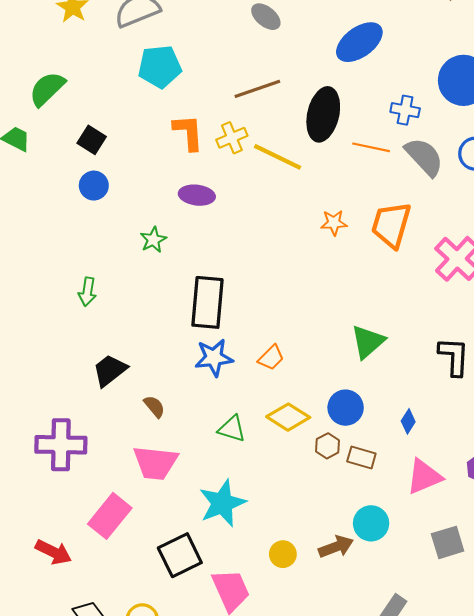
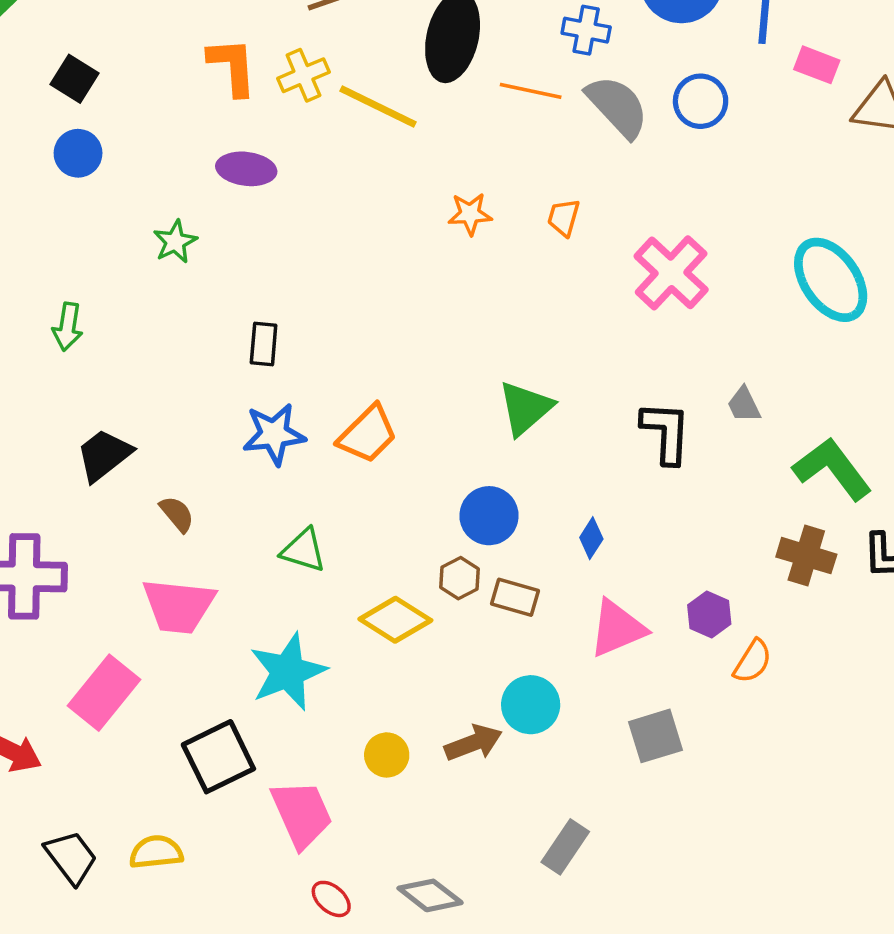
orange trapezoid: (391, 225) -> (564, 217), size x0.5
black rectangle: (207, 302) -> (264, 344), size x0.5
orange trapezoid: (271, 358) -> (368, 434), size x1.4
yellow diamond: (288, 417) -> (395, 620), moved

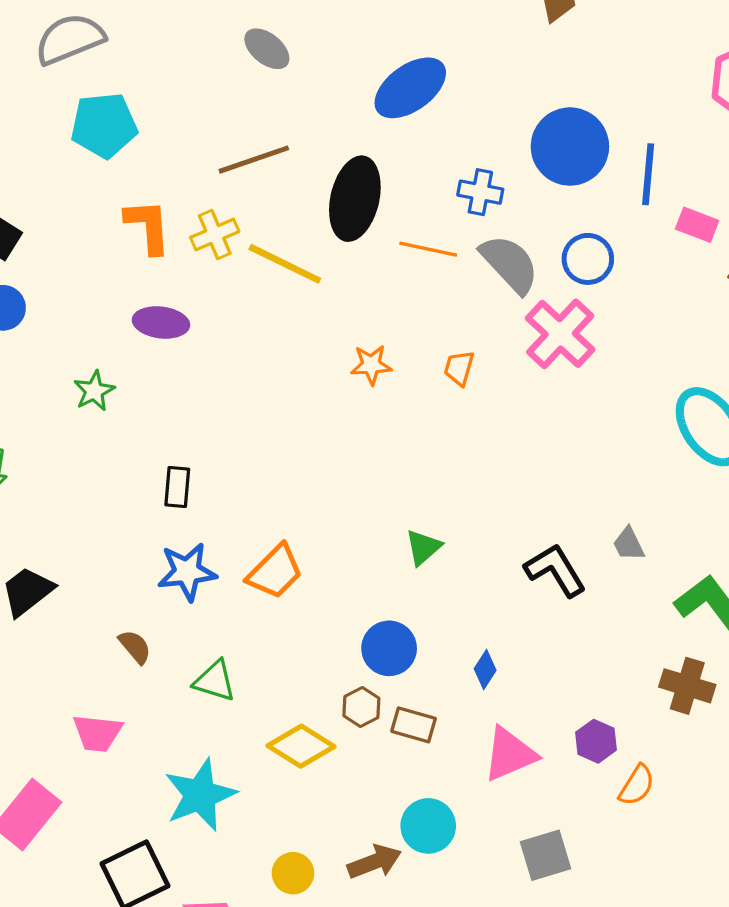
pink cross: (671, 273) -> (560, 334), moved
green triangle: (525, 408) -> (423, 547), size x0.7
black L-shape: (666, 432) -> (555, 570), turned -34
brown semicircle: (177, 514) -> (135, 647), moved
pink trapezoid: (179, 606) -> (97, 733), size x0.7

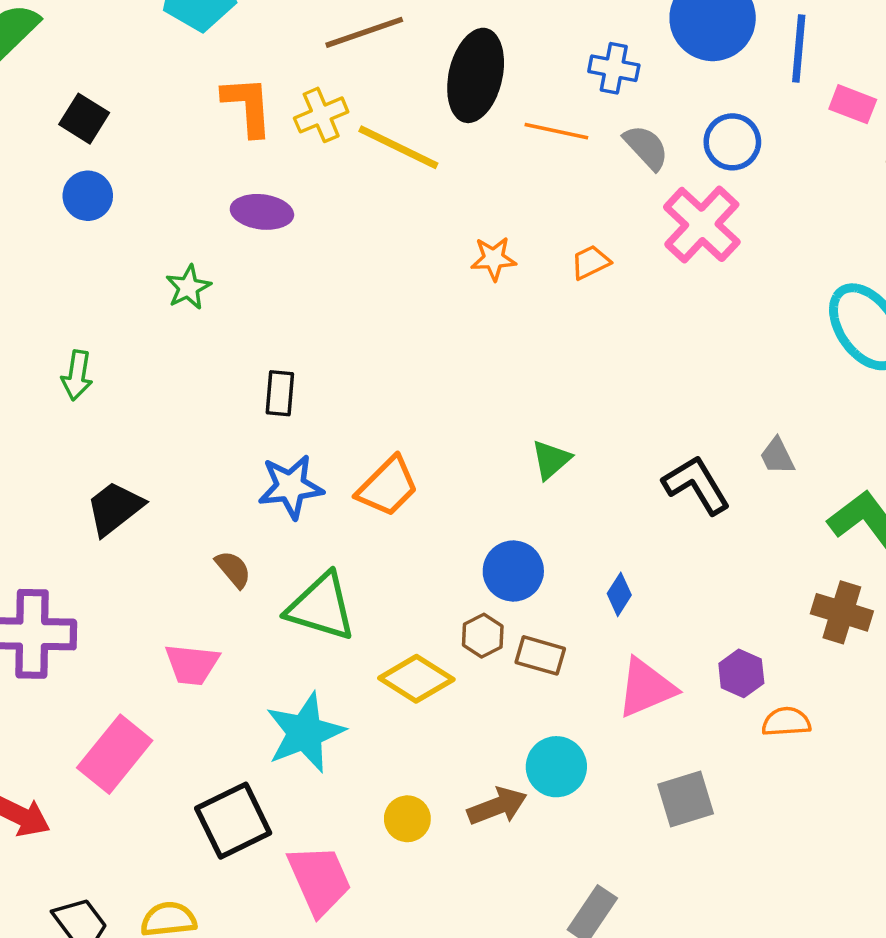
gray semicircle: (510, 264) -> (646, 147), size x0.7
orange trapezoid: (459, 368) -> (591, 262), turned 48
green triangle: (215, 681) -> (321, 607), size x1.5
orange semicircle: (637, 785) -> (786, 722), turned -126

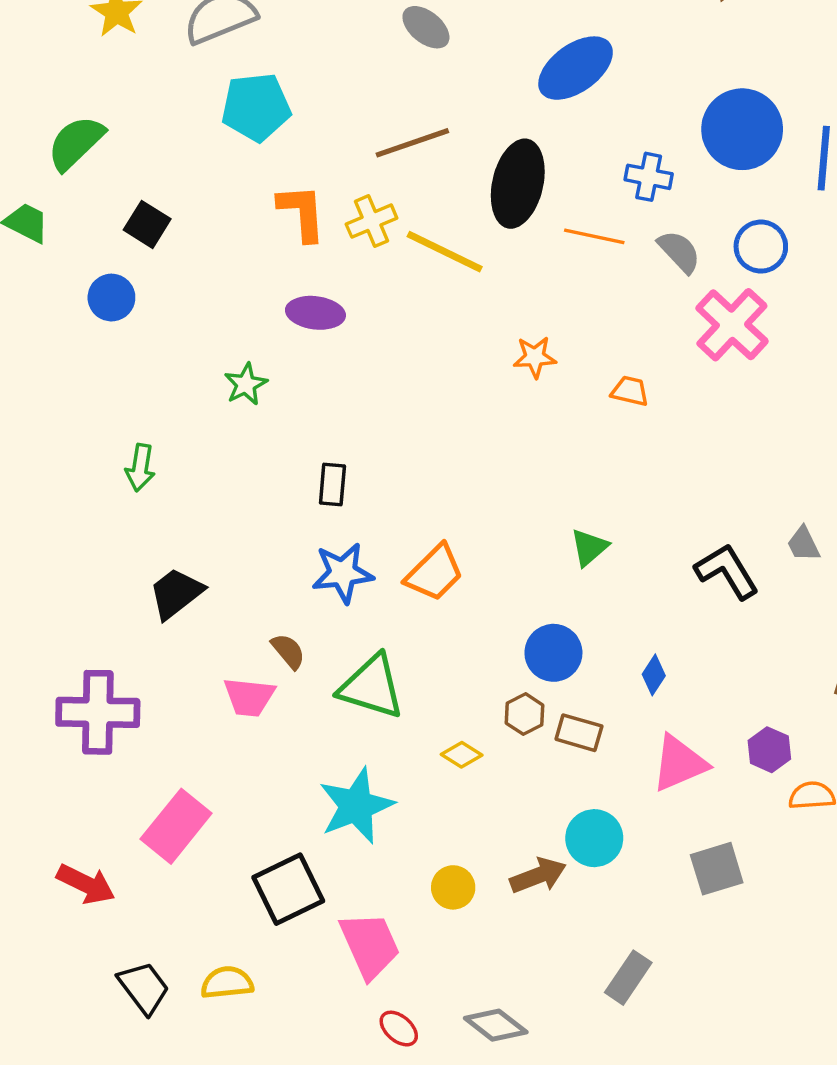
blue circle: (88, 196) -> (111, 298), moved
orange trapezoid: (591, 262) -> (630, 391), moved, turned 39
pink trapezoid: (192, 664) -> (249, 697), moved
yellow diamond: (416, 679) -> (462, 755), size x0.6

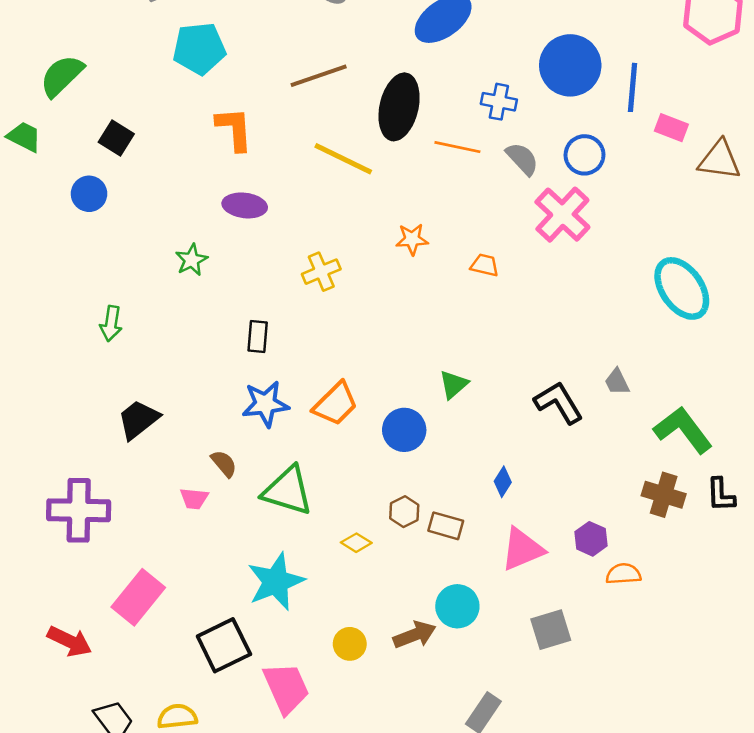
yellow cross: (372, 221) -> (321, 272), moved
blue circle: (553, 653) -> (404, 430), moved
pink trapezoid: (249, 697) -> (194, 499), size x0.7

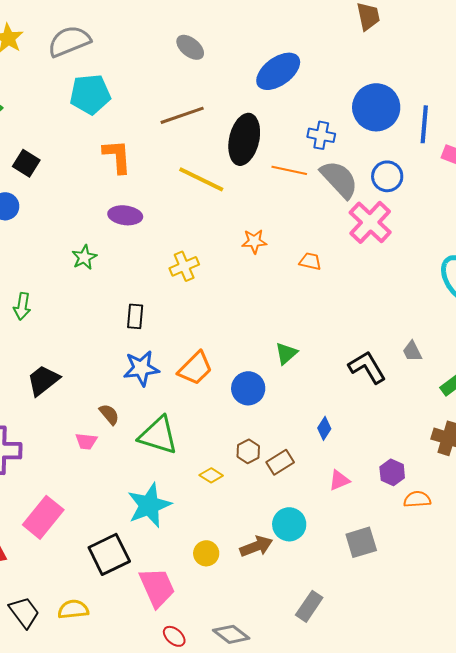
gray semicircle: (522, 159) -> (339, 179), size x1.5
brown rectangle: (446, 526) -> (280, 462), turned -48
pink triangle: (522, 549) -> (339, 480), size x0.6

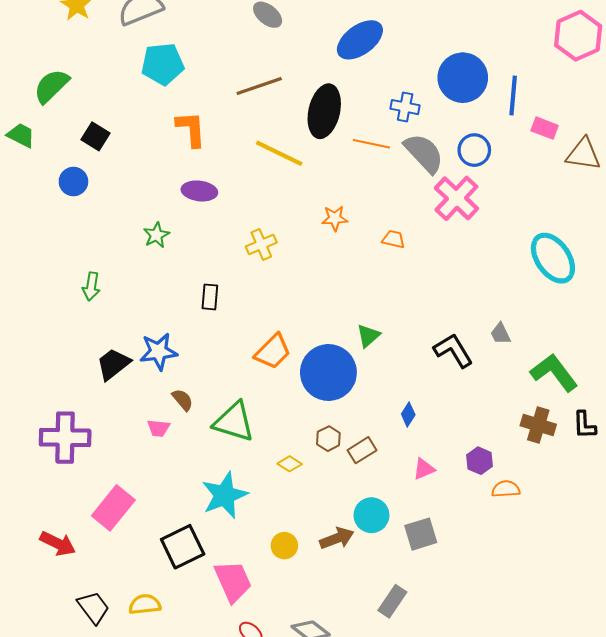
blue star: (141, 368) -> (158, 352), moved
blue circle: (248, 388) -> (328, 372), size x1.6
gray square: (361, 542) -> (421, 534), moved

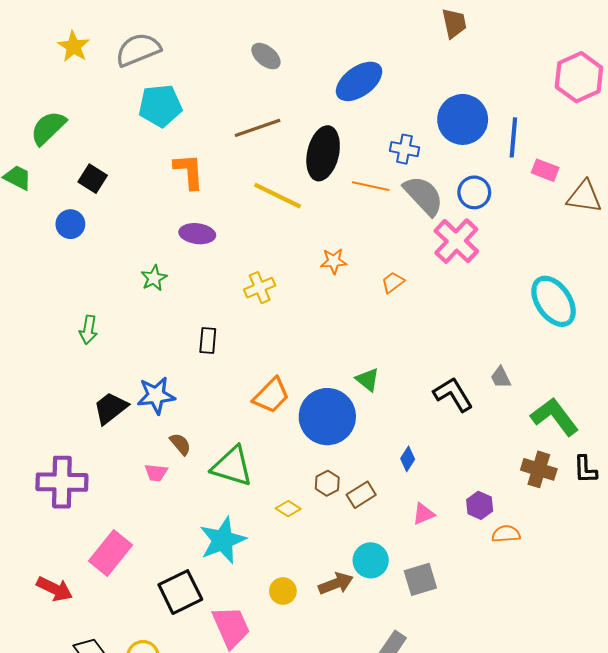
orange trapezoid: (393, 239) -> (393, 282), turned -50
green triangle: (368, 336) -> (367, 380), turned -40

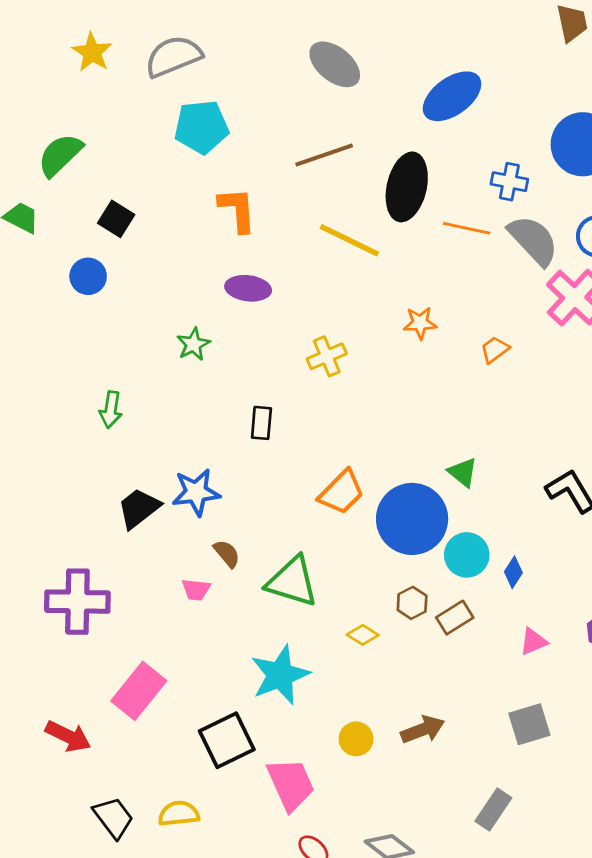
gray ellipse: (266, 56) -> (335, 64), size x1.4
cyan circle: (371, 560) -> (467, 555), moved

